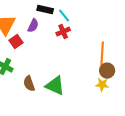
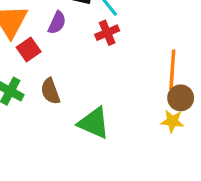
brown semicircle: (29, 84) -> (50, 91), moved

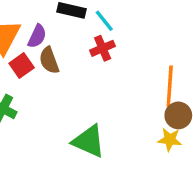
purple semicircle: (57, 23) -> (37, 36), moved
brown semicircle: (50, 91) -> (49, 60), moved

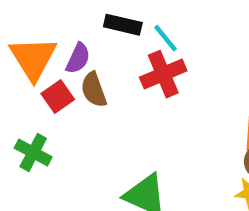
red cross: (103, 48) -> (163, 74), size x1.4

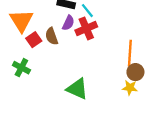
purple semicircle: (78, 58) -> (68, 23), moved

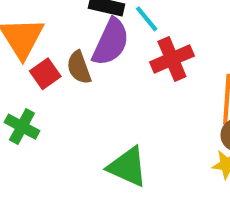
purple semicircle: (68, 23) -> (111, 42), size x1.6
red cross: (86, 28) -> (172, 59), moved

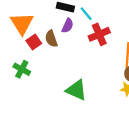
purple semicircle: (111, 42) -> (68, 26), size x0.6

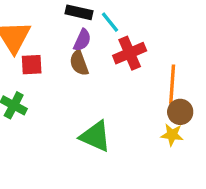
brown semicircle: (51, 39) -> (79, 63), moved
red square: (34, 42) -> (32, 65), turned 32

